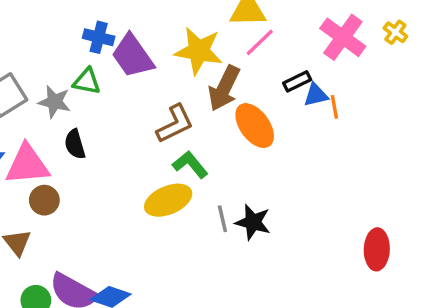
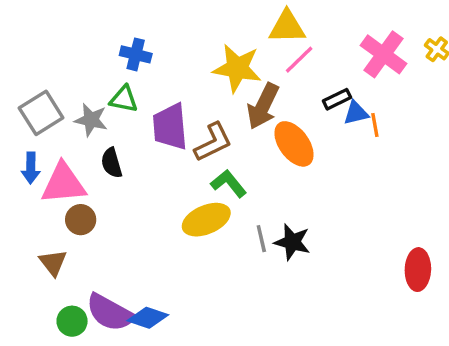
purple trapezoid: (133, 56) -> (170, 127), moved, turned 30

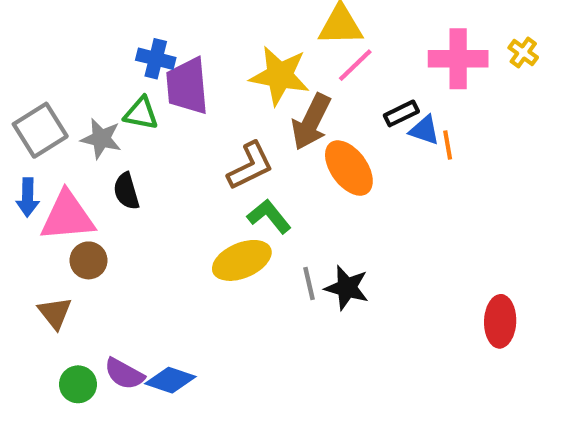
pink cross: (383, 54) -> (458, 59), turned -36
blue triangle: (356, 113) -> (425, 130), turned 32
purple trapezoid: (170, 127) -> (187, 86), moved
purple semicircle: (110, 313) -> (124, 374), size x0.7

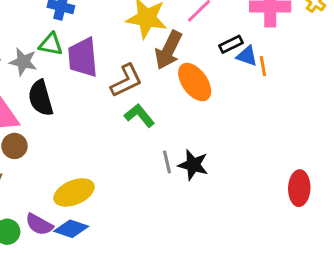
purple trapezoid: (187, 86) -> (83, 57), moved
black semicircle: (126, 191) -> (41, 98), size x1.4
yellow ellipse: (242, 260) -> (74, 192), moved

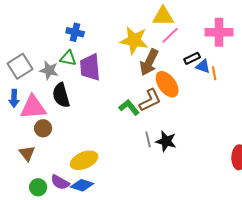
brown L-shape: (126, 81) -> (150, 100), moved

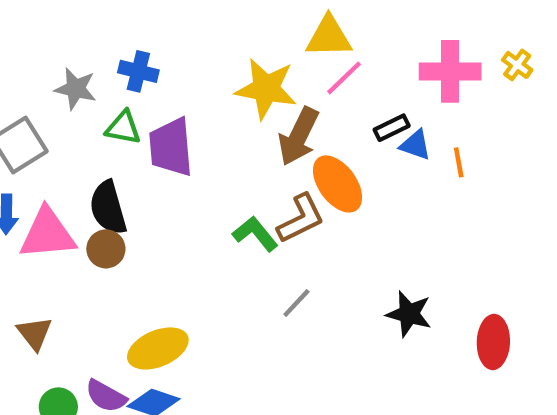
gray star: (49, 70) -> (76, 89), moved
orange line: (214, 73) -> (459, 162), moved
brown circle: (43, 128) -> (106, 249), moved
gray line: (148, 139) -> (296, 303), turned 56
black star: (166, 141) -> (409, 314), moved

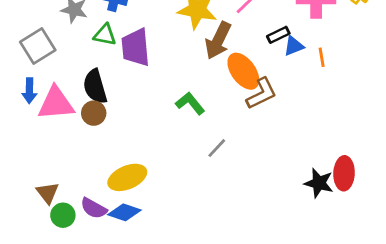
blue triangle: (415, 145) -> (294, 46), turned -40
brown L-shape: (301, 219) -> (262, 94), moved
black star: (409, 314) -> (319, 183), moved
brown triangle: (34, 333) -> (48, 193), moved

